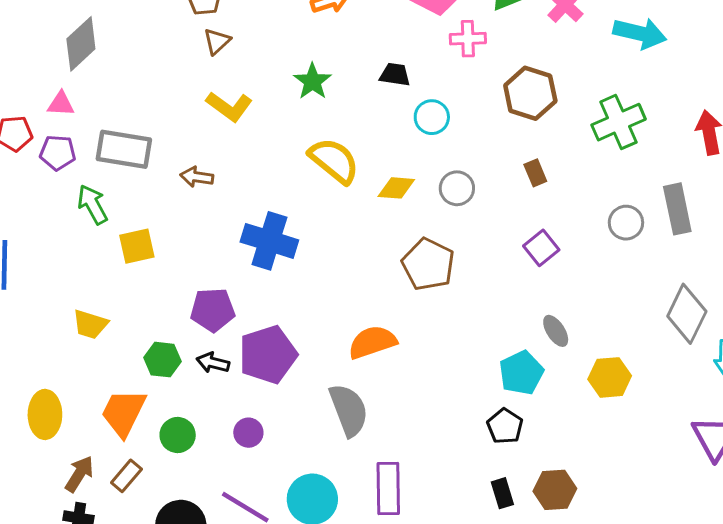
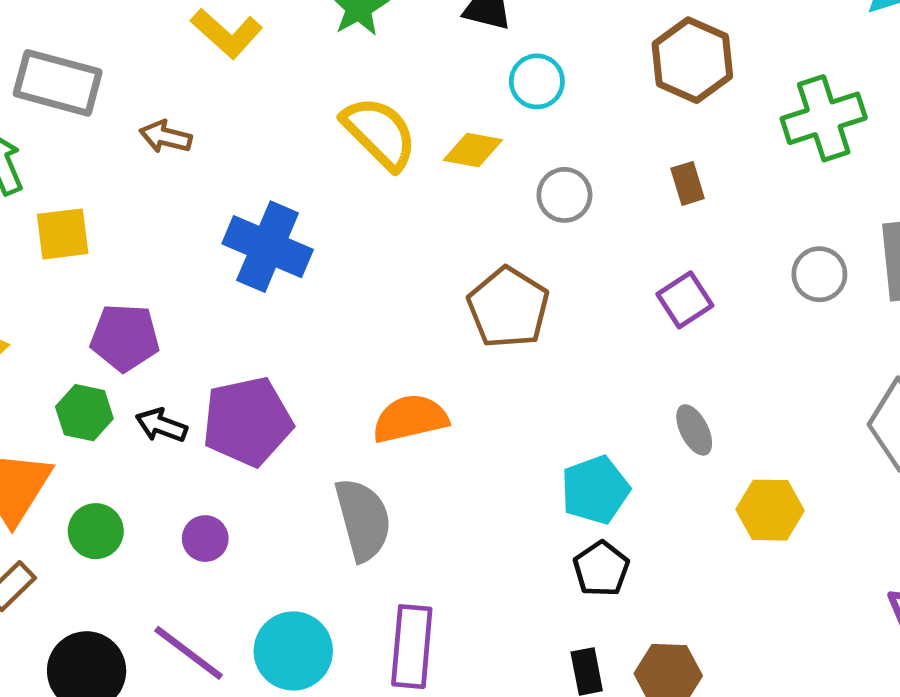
yellow diamond: (396, 188) -> (473, 150), moved
purple pentagon: (213, 310) -> (125, 338), moved
cyan pentagon: (521, 373) -> (595, 490), moved

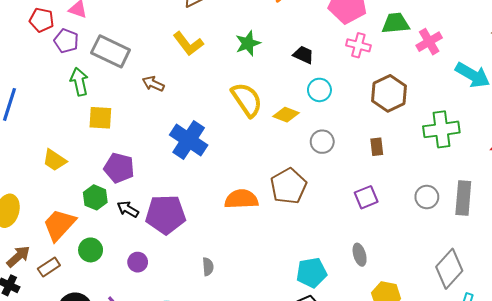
orange semicircle: (410, 419) -> (241, 199), moved
gray semicircle: (363, 519) -> (208, 267), size x0.5

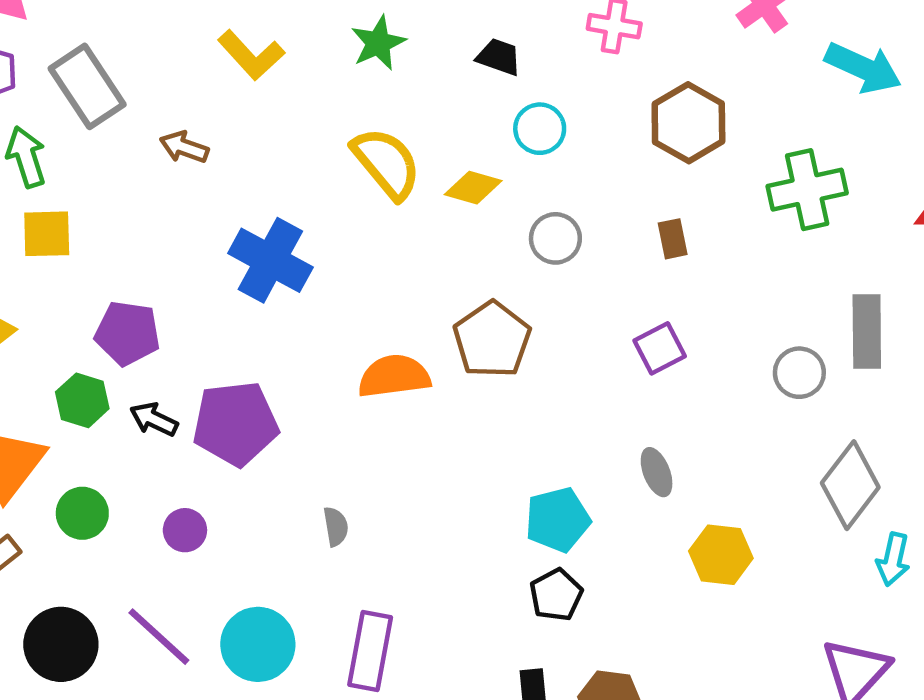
gray rectangle: (111, 51) -> (87, 86), turned 36
yellow square: (100, 118) -> (47, 234), moved
gray circle: (427, 197) -> (799, 373), moved

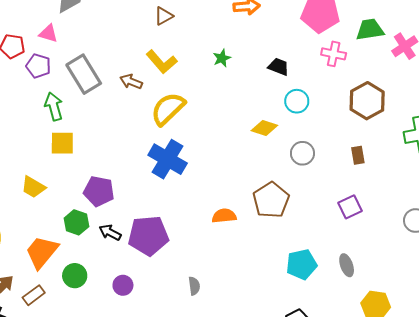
green star: (378, 43) -> (222, 58), size x0.7
brown arrow: (184, 147) -> (131, 82), moved
yellow semicircle: (386, 163) -> (168, 109), moved, turned -96
orange semicircle: (394, 376) -> (224, 216), size x0.7
cyan pentagon: (558, 520) -> (302, 264), moved

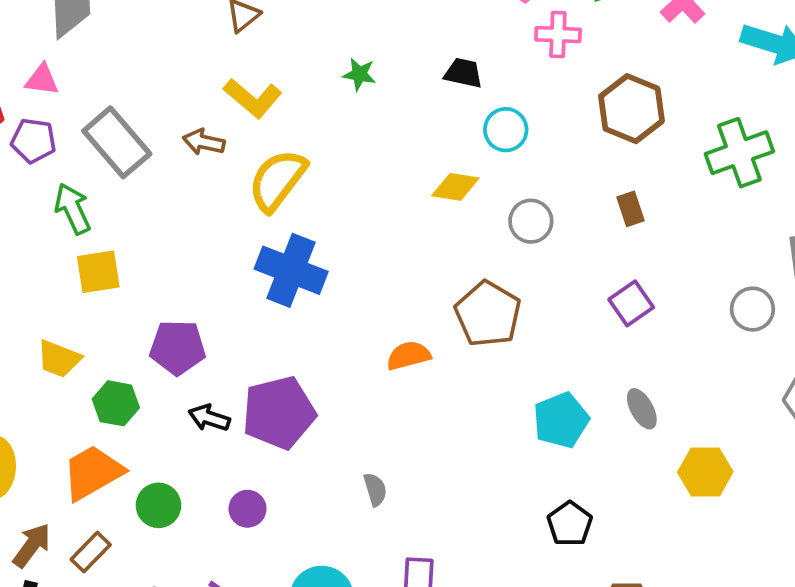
green star: (222, 58) -> (359, 74), turned -30
green hexagon: (76, 222) -> (116, 403), moved
orange trapezoid: (42, 252) -> (93, 473), turned 30

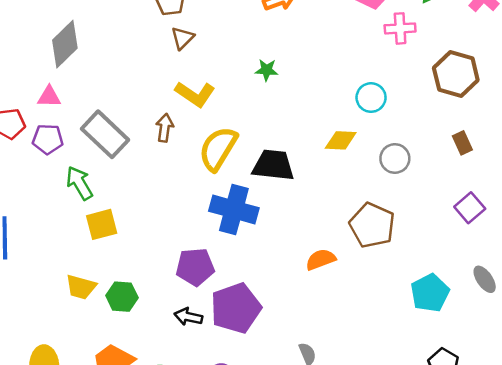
black trapezoid: (463, 73) -> (273, 165), moved, size x1.6
brown arrow: (204, 142) -> (165, 128), turned 92
purple pentagon: (178, 348) -> (195, 267), moved
green hexagon: (116, 403) -> (122, 297), moved

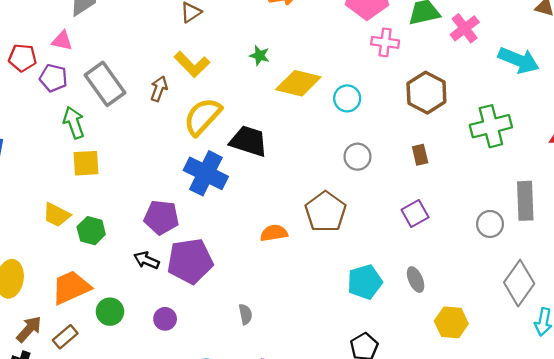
yellow diamond: (341, 140) -> (298, 83), moved, size x1.5

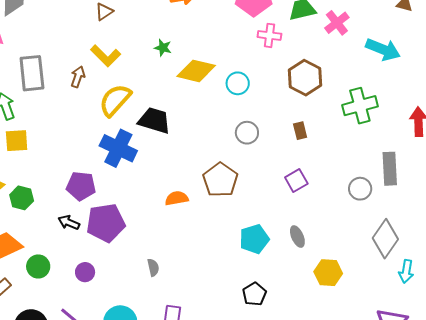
gray rectangle: (105, 84) -> (32, 73), turned 30

